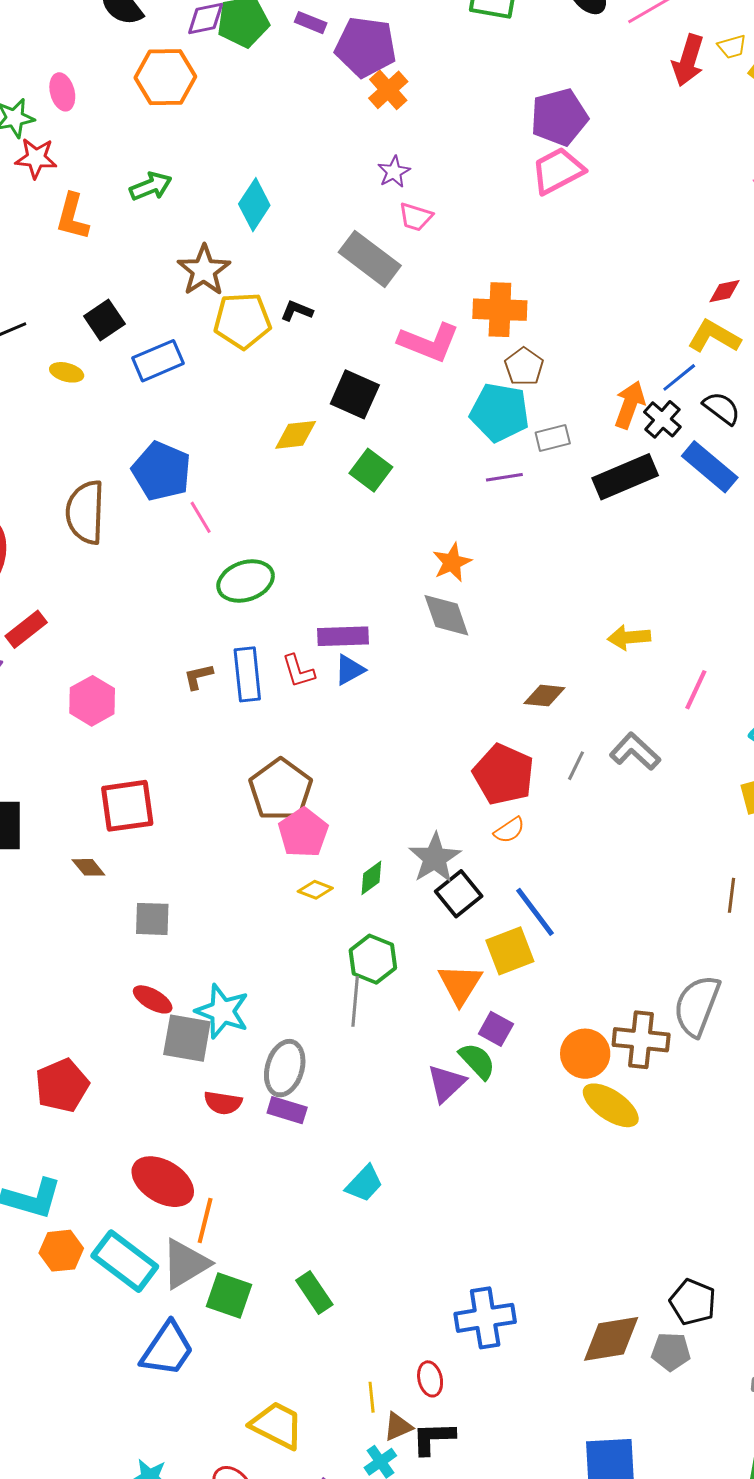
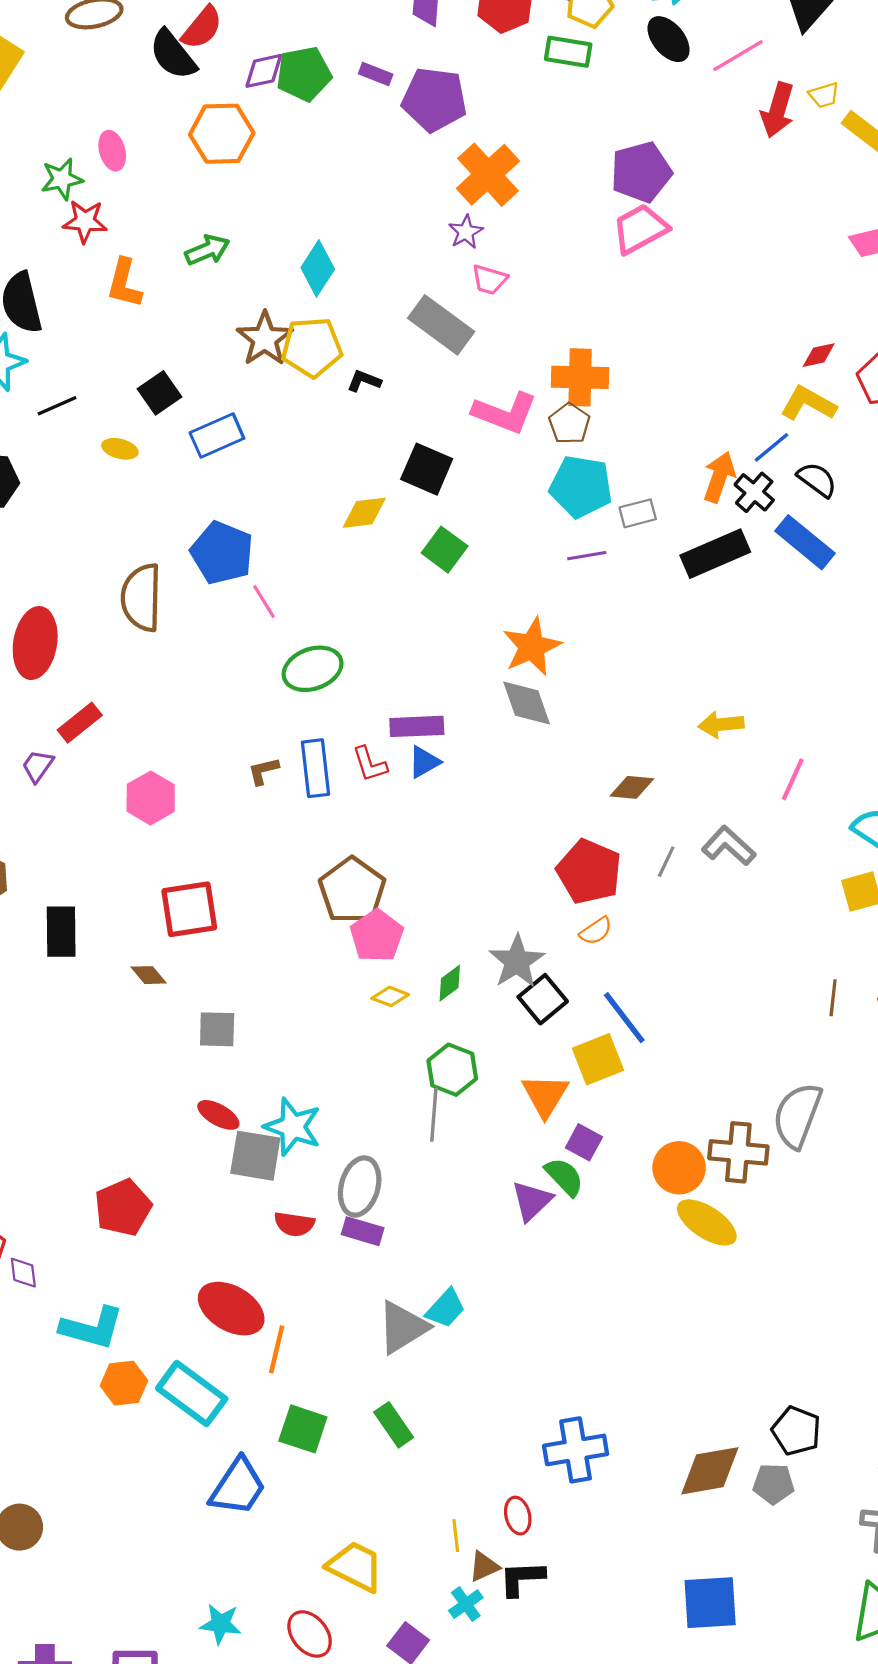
orange cross: (388, 90) -> (488, 175), moved, size x1.5
yellow pentagon: (242, 321) -> (312, 347), moved
brown pentagon: (524, 367) -> (569, 424), moved
orange star: (452, 562) -> (532, 647), size x1.4
gray triangle: (185, 1264) -> (403, 1327), moved

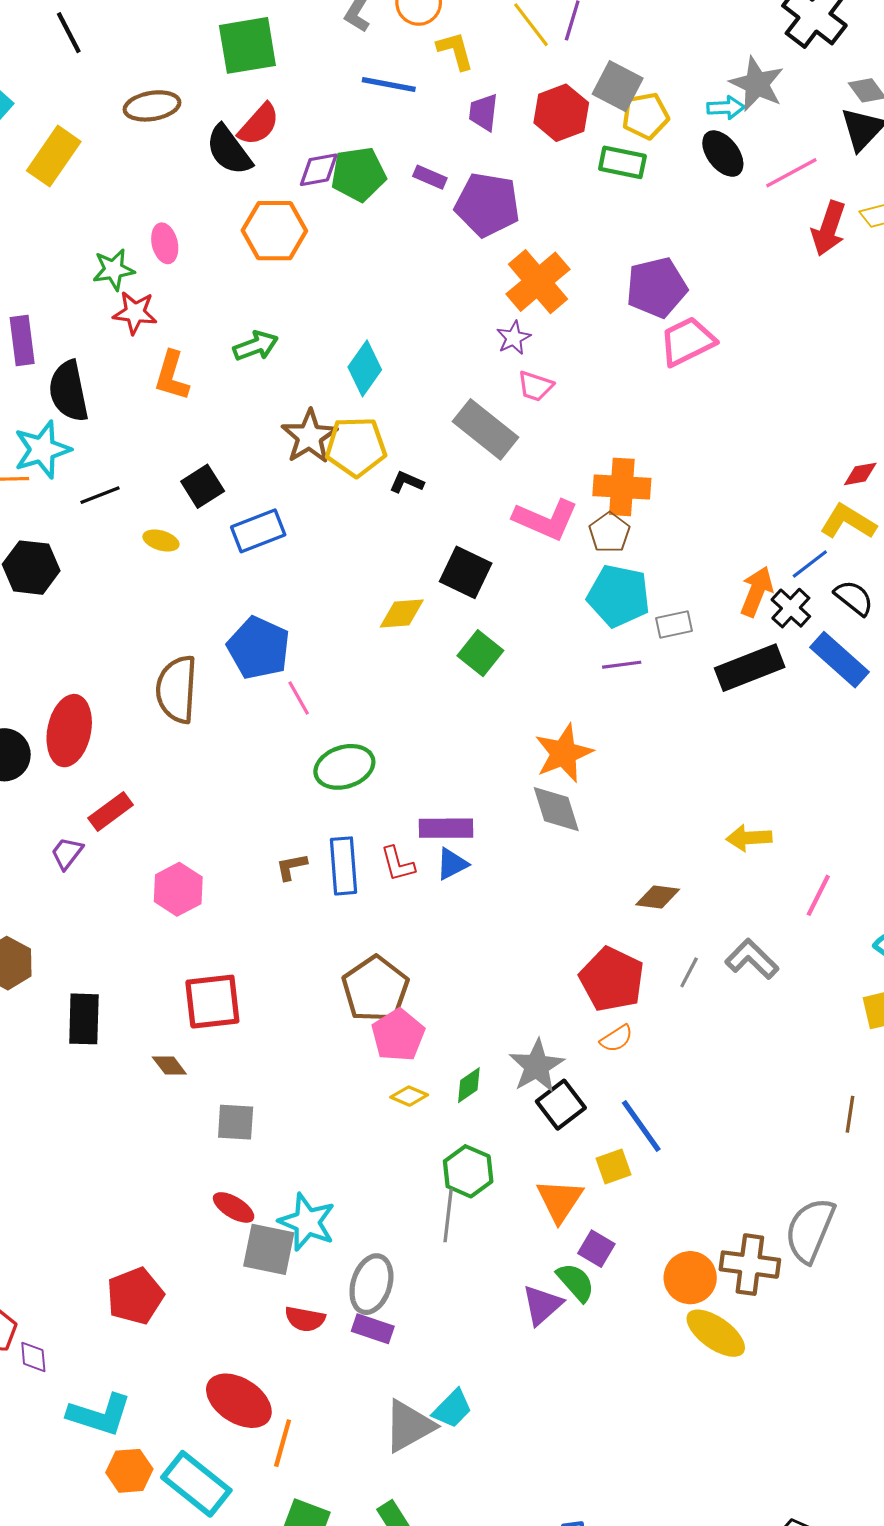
purple pentagon: (641, 172) -> (657, 287), moved
yellow square: (598, 1059) -> (614, 1167), size x0.7

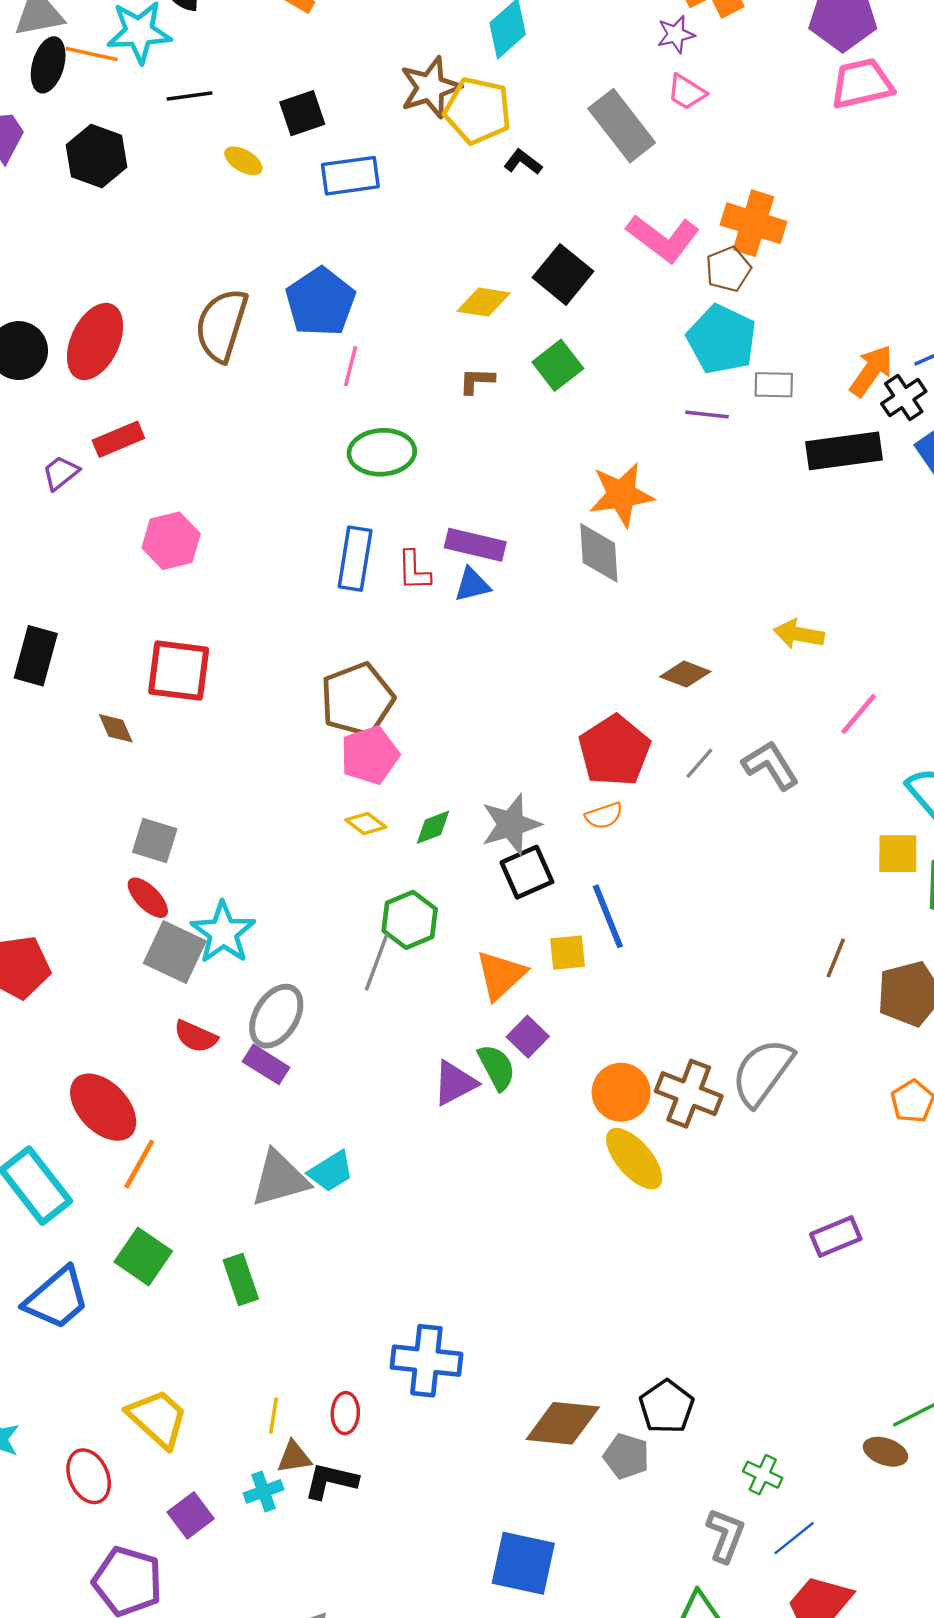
pink line: (299, 698) -> (351, 366), turned 30
brown L-shape: (291, 867) -> (477, 381), moved
gray square: (236, 1122) -> (155, 840), moved

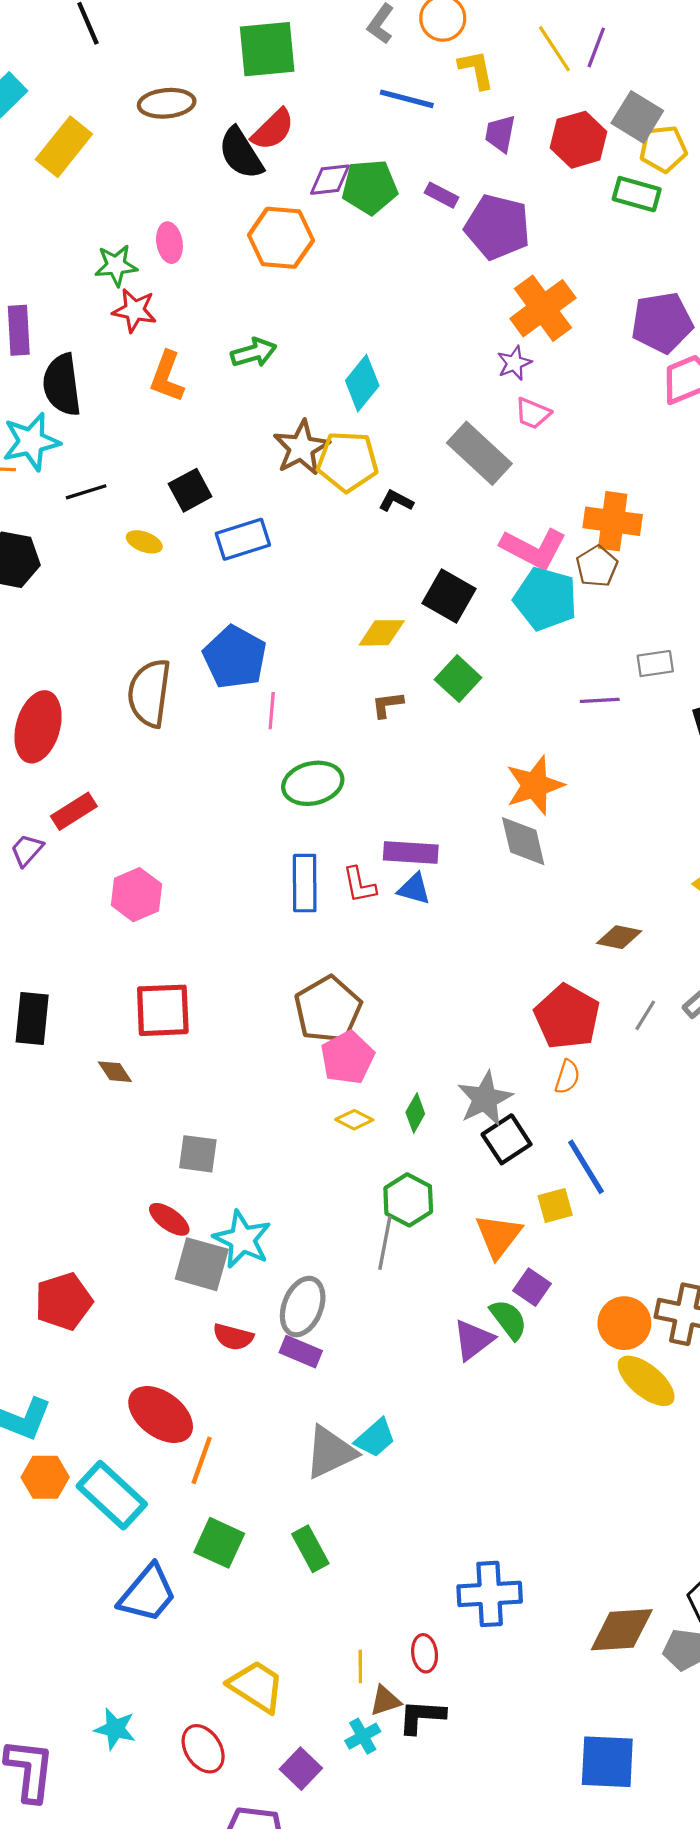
cyan pentagon: (722, 339) -> (546, 599), moved
blue triangle: (472, 585) -> (414, 889), turned 39
orange semicircle: (604, 816) -> (567, 1077), turned -44
green diamond: (433, 827) -> (415, 1113), turned -30
gray square: (155, 840) -> (198, 1154), moved

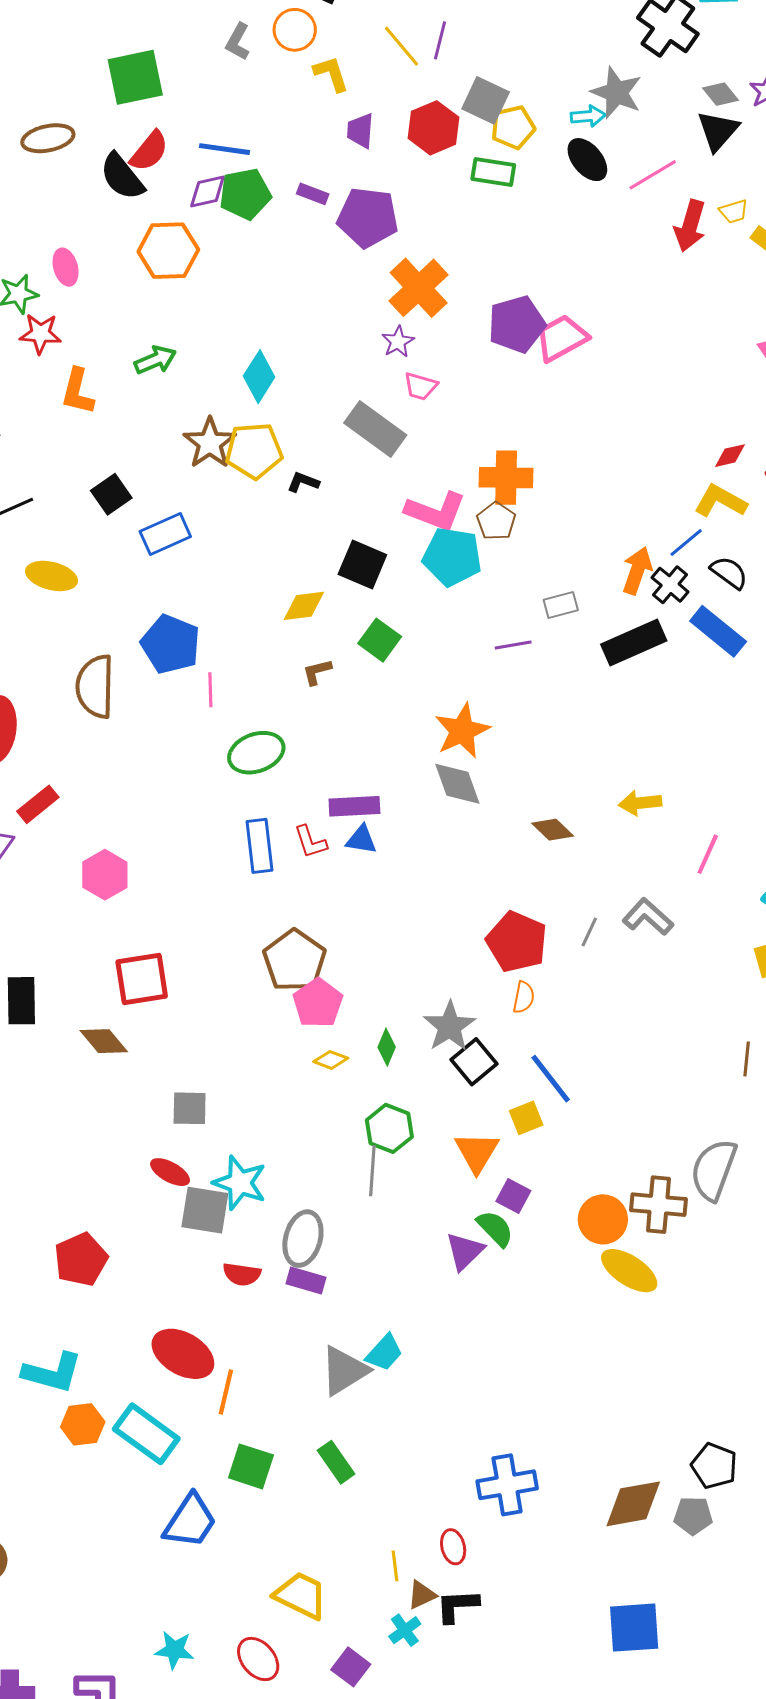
blue line: (407, 99) -> (225, 149), moved
purple pentagon: (662, 323) -> (517, 324), moved
yellow ellipse: (144, 542) -> (52, 576), moved, size x1.5
brown diamond: (619, 937) -> (553, 830), moved, turned 39
brown diamond: (115, 1072) -> (104, 1041), size x1.4

